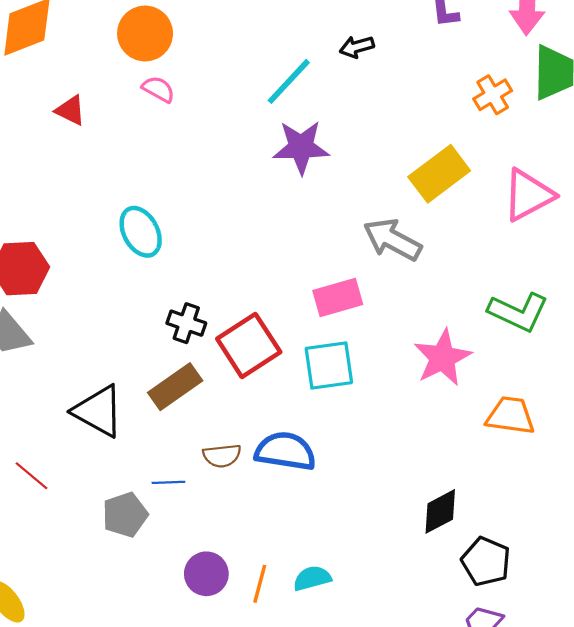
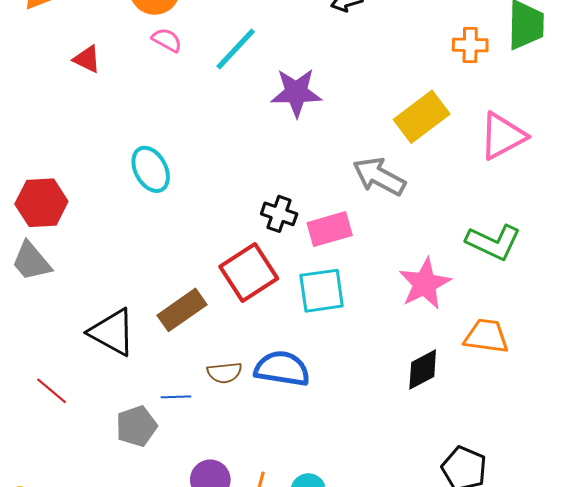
cyan line: (289, 81) -> (236, 49), moved
orange cross: (493, 95) -> (470, 45), turned 32
black cross: (186, 323) -> (279, 214), moved
black diamond: (440, 511) -> (423, 370), moved

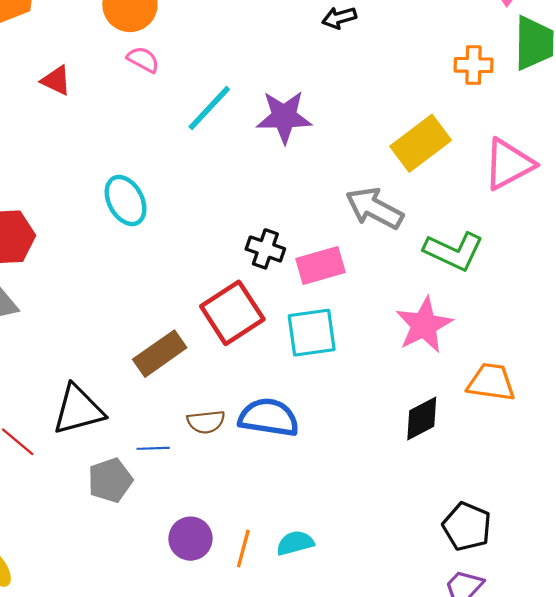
cyan line: (236, 49) -> (209, 108), moved
green L-shape: (493, 242) -> (454, 251), moved
black triangle: (112, 332) -> (78, 410), moved, turned -44

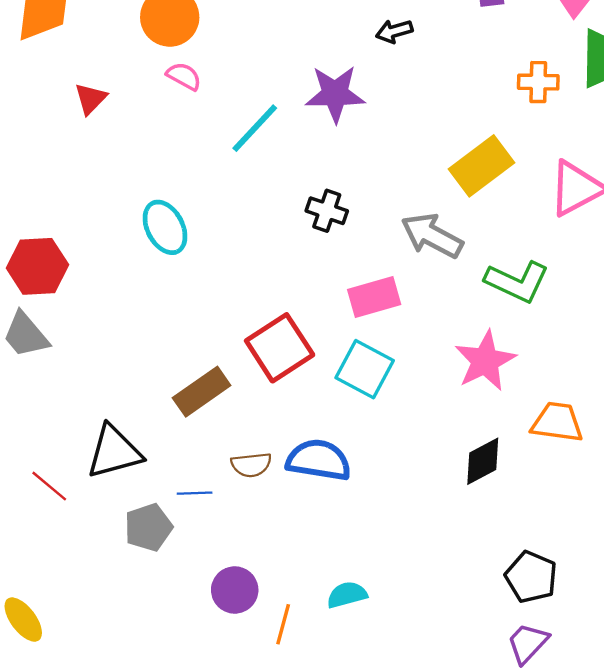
red triangle: (56, 80) -> (91, 99), turned 48
purple star: (284, 117) -> (335, 94), moved
black cross: (265, 249) -> (327, 211), moved
cyan square: (312, 333) -> (365, 369), turned 36
orange line: (243, 548) -> (283, 624), moved

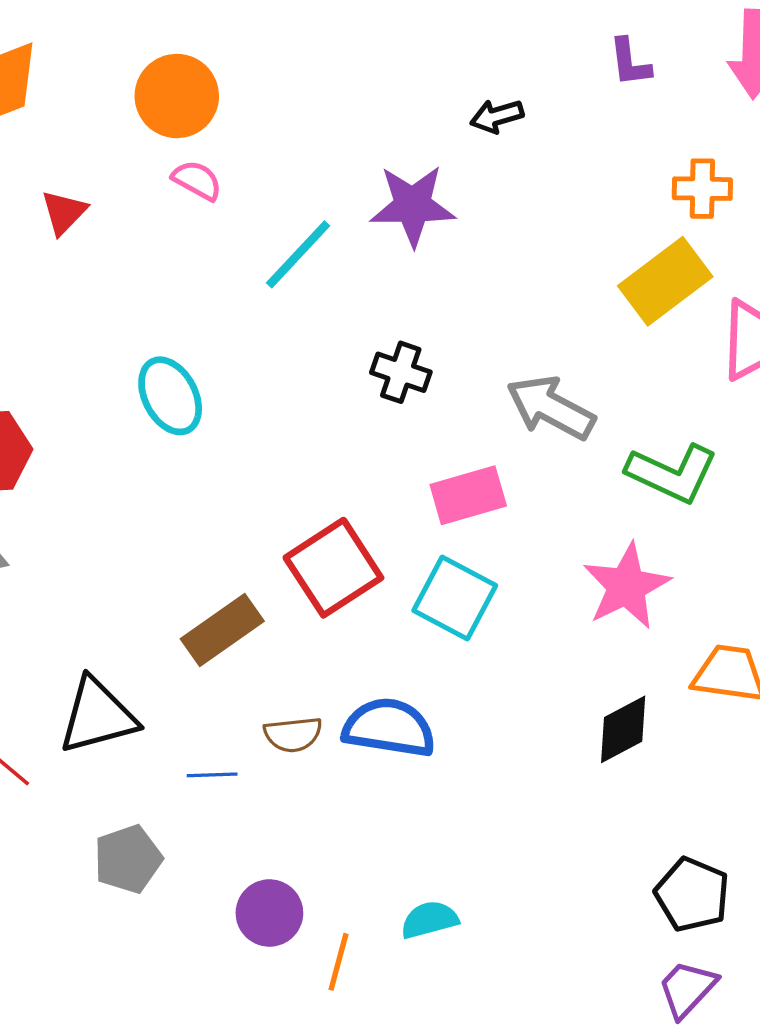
yellow rectangle: (482, 166) -> (665, 281), moved
gray pentagon: (148, 527) -> (128, 859), moved

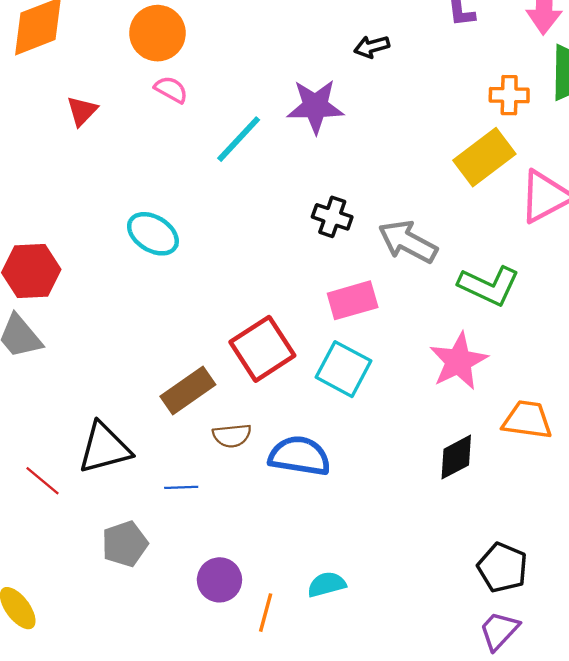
black cross: (401, 372) -> (332, 217), moved
cyan ellipse: (170, 396) -> (153, 234), turned -30
brown semicircle: (293, 734) -> (232, 436), moved

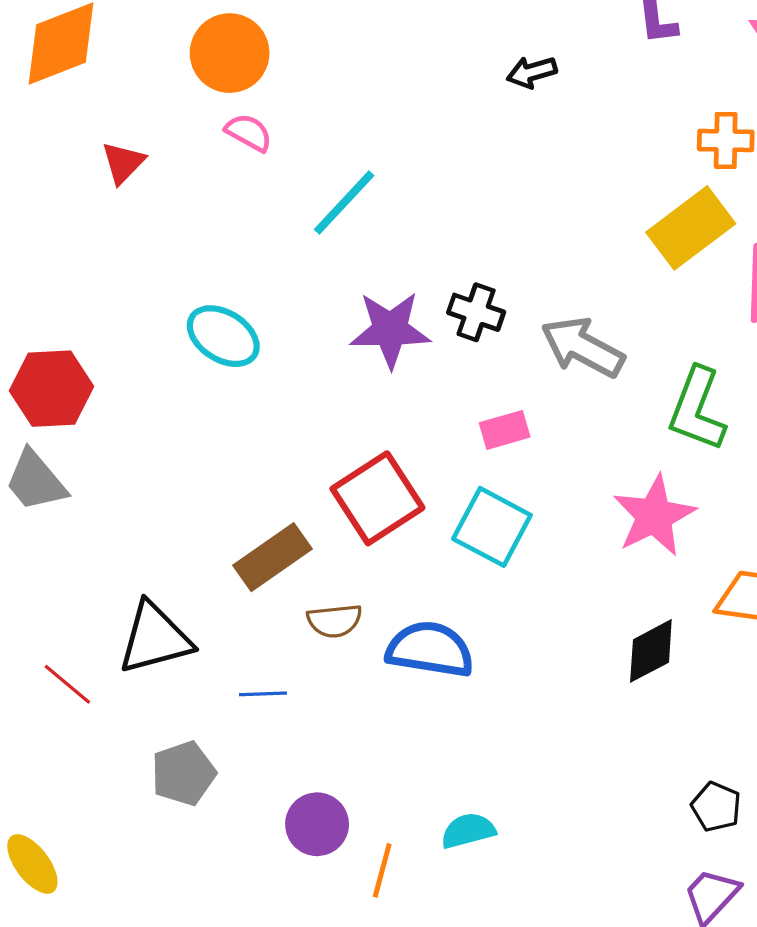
purple star: (315, 106) -> (390, 330), moved
green L-shape: (489, 286) -> (697, 409), turned 86
pink rectangle: (353, 300) -> (505, 430), size x0.7
black pentagon: (502, 568) -> (716, 807), size x0.7

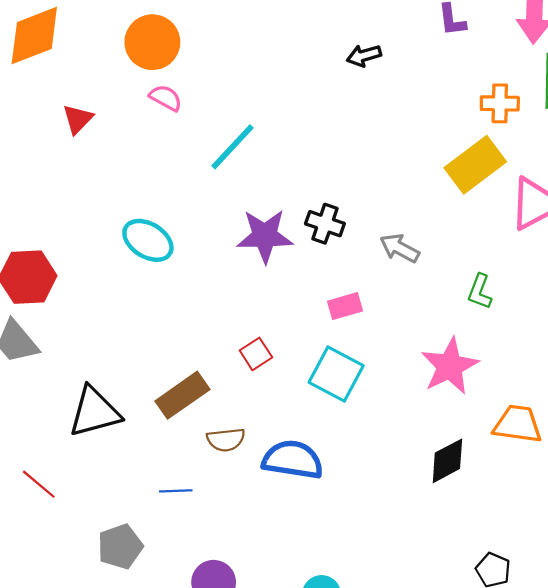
gray arrow: (583, 347) -> (400, 248), size x0.7
green L-shape: (697, 409) -> (480, 292), size x0.6
red square: (377, 498) -> (256, 354), size x0.5
black triangle: (155, 638) -> (94, 412), moved

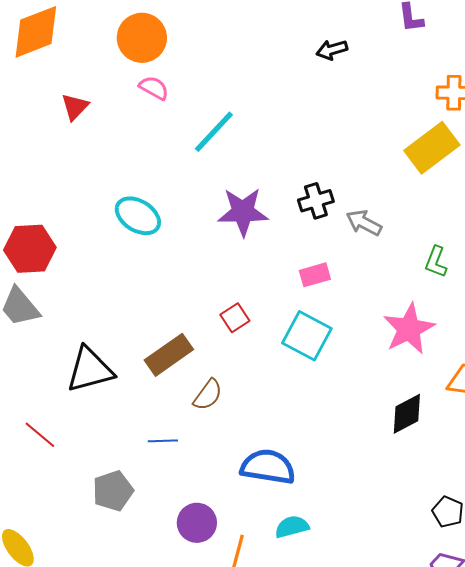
black cross: (325, 224) -> (316, 201), moved, turned -36
brown semicircle: (226, 440) -> (208, 395), turned -48
blue semicircle: (293, 460) -> (268, 467), moved

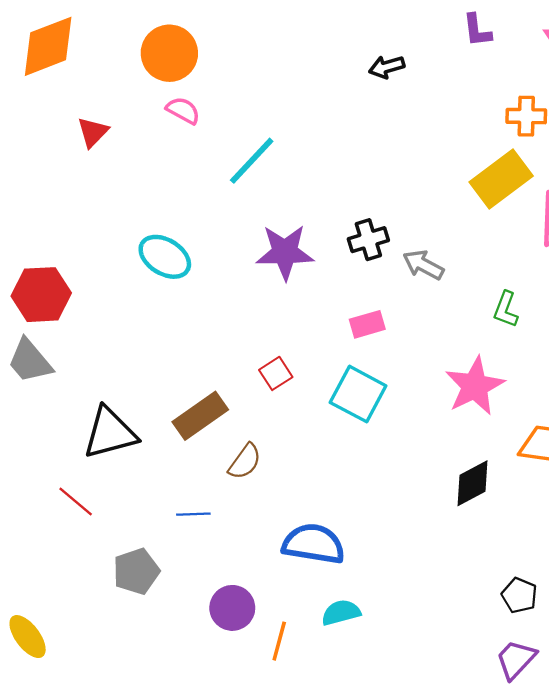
red line: (40, 435) -> (76, 502), moved

